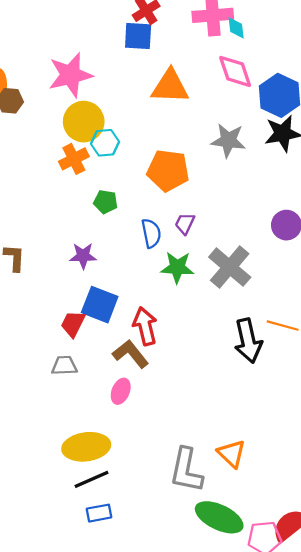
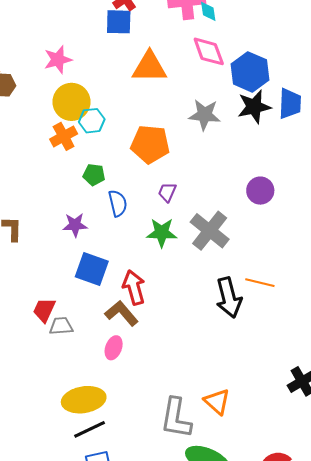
pink star: (70, 75) -> (58, 60), size x0.7
blue semicircle: (151, 233) -> (118, 203), moved
red trapezoid: (73, 324) -> (44, 310), moved

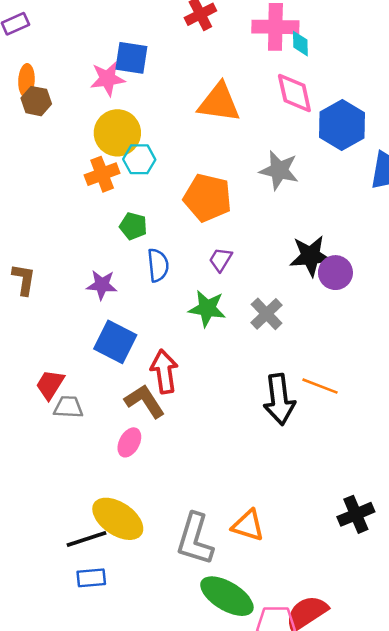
blue square: (119, 22) -> (131, 58), moved
black star: (254, 107) -> (310, 256), moved
gray cross: (210, 231) -> (267, 314), size x0.7
yellow ellipse: (84, 400) -> (118, 519), moved, turned 36
orange triangle: (217, 402) -> (248, 525), turned -32

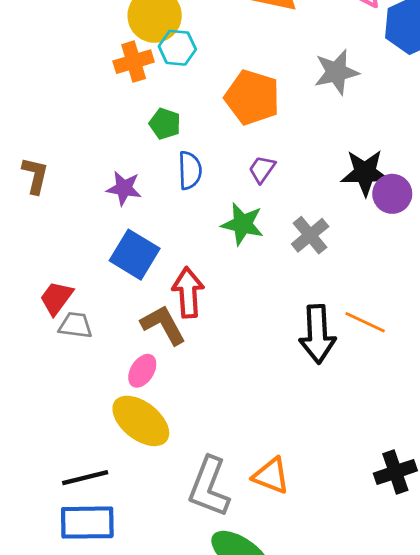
gray star: (279, 170) -> (336, 72), turned -30
yellow ellipse: (118, 519) -> (141, 421), moved
blue rectangle: (91, 578) -> (87, 523), size x1.6

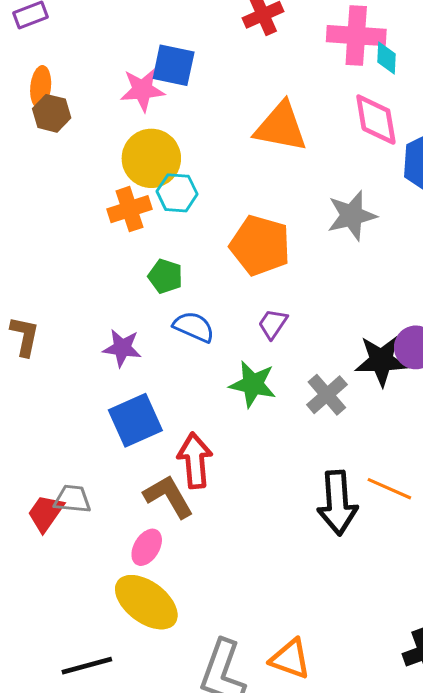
blue semicircle: (190, 170) -> (194, 327), turned -63
black star: (365, 173) -> (381, 360), moved
blue square: (135, 255) -> (135, 420), turned 36
red trapezoid: (56, 298) -> (46, 513), moved

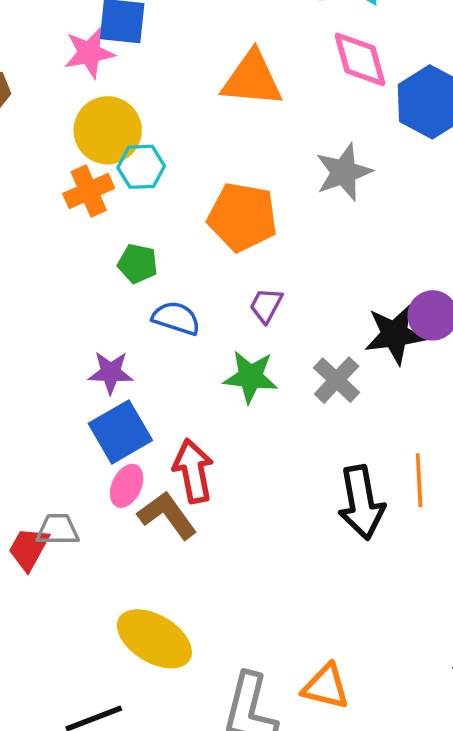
purple star: (122, 348) -> (111, 373), moved
orange line: (389, 489) -> (419, 480), turned 69
pink ellipse: (147, 547) -> (127, 486), moved

